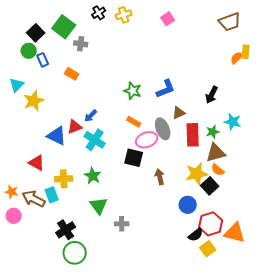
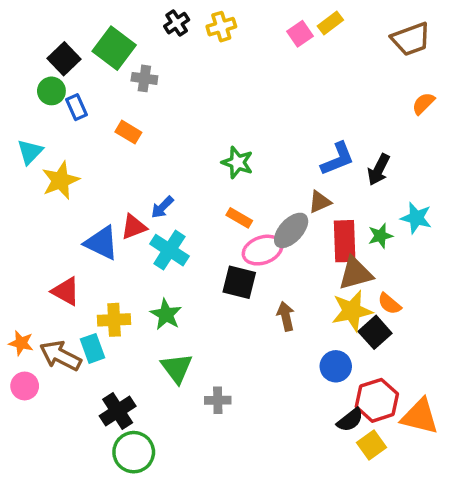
yellow rectangle: (246, 52) -> (330, 23), moved, turned 48
blue L-shape: (166, 89) -> (338, 159), moved
gray ellipse: (163, 129) -> (291, 230), turned 65
brown triangle: (216, 153) -> (355, 273), moved

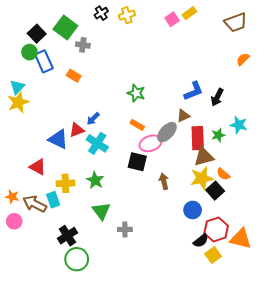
blue rectangle: (76, 107) -> (44, 61), size x1.5
yellow star: (60, 180) -> (18, 102), moved

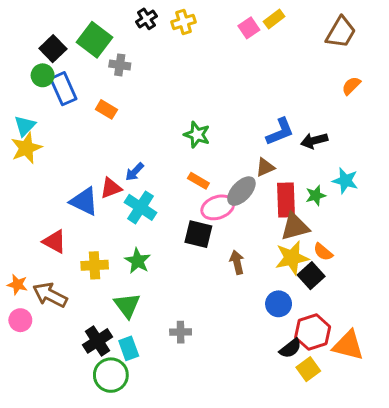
brown trapezoid: (236, 22) -> (341, 32), turned -40
black arrow: (217, 97) -> (314, 141), turned 48
cyan rectangle: (53, 200) -> (129, 348), moved
green triangle: (101, 211) -> (127, 305), moved

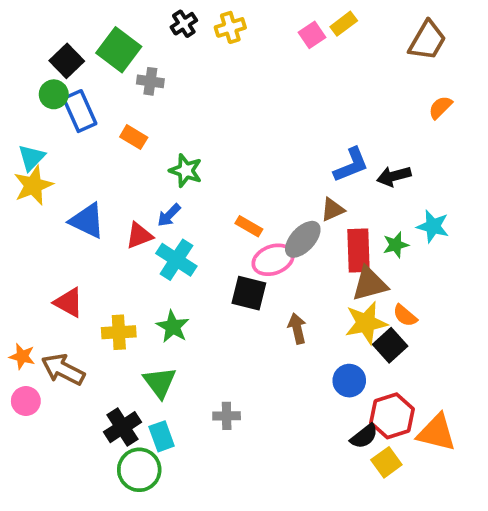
green star: (197, 135) -> (186, 171), moved
blue triangle: (84, 201) -> (87, 221), moved

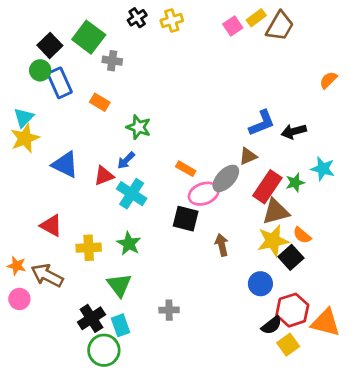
brown trapezoid: (427, 40) -> (280, 26), moved
red rectangle: (359, 250) -> (267, 187), turned 36

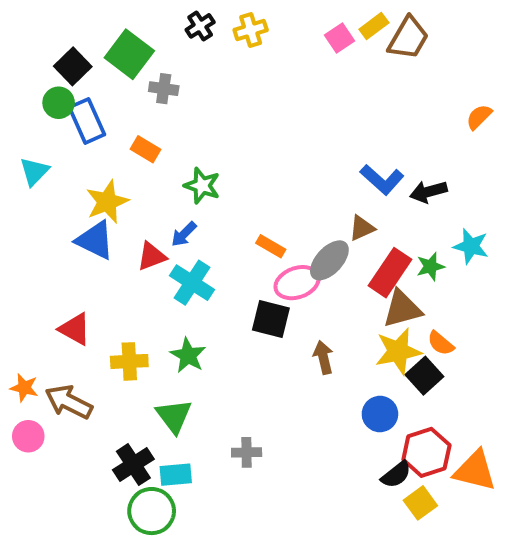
blue L-shape: (262, 123) -> (382, 180), turned 64
yellow star: (25, 138) -> (107, 202), moved
cyan rectangle: (121, 325) -> (176, 475), turned -75

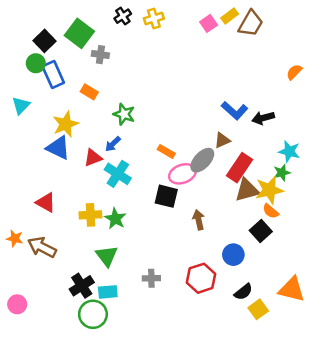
green star: (430, 266) -> (282, 173), moved
yellow star: (398, 351) -> (269, 190), moved
yellow cross: (129, 361) -> (90, 215), moved
pink circle: (28, 436) -> (17, 304), moved
red hexagon: (426, 452) -> (201, 278), moved

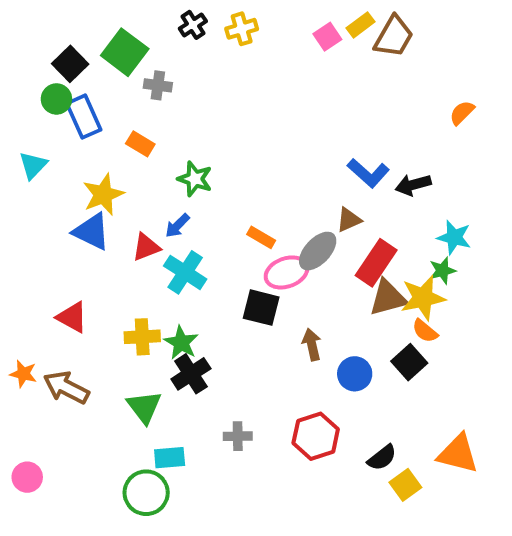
blue circle: (233, 255) -> (355, 374), moved
green triangle: (107, 256) -> (144, 407), moved
black cross: (82, 286) -> (191, 374), moved

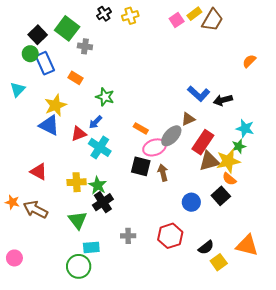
brown arrow: (312, 345) -> (163, 173), moved

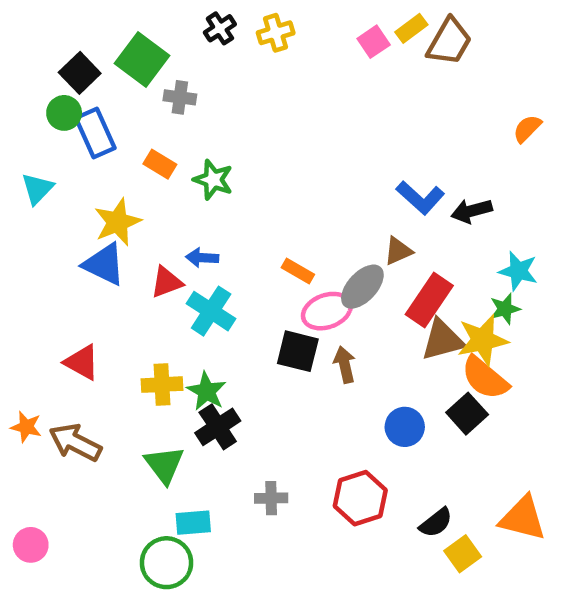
green star: (105, 97) -> (213, 180), moved
blue arrow: (95, 122) -> (202, 258), turned 48
orange semicircle: (229, 179) -> (485, 378), size x1.6

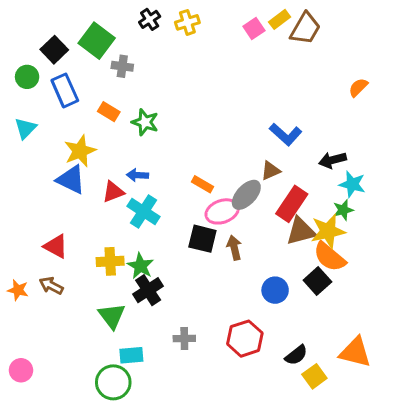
green circle: (64, 113) -> (27, 77), moved
black arrow: (472, 211) -> (333, 160), moved
brown arrow: (75, 442) -> (51, 286), moved, size x0.7

